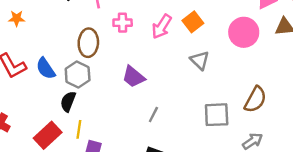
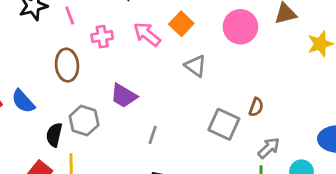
pink arrow: (162, 27) -> (147, 34), turned 105
gray hexagon: (78, 74) -> (84, 121), moved
brown semicircle: (255, 100) -> (256, 107), moved, size x0.6
gray square: (217, 115) -> (224, 124), turned 36

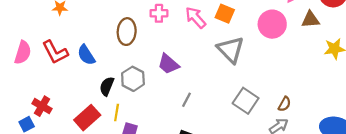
orange square: (181, 24) -> (225, 14), turned -30
gray triangle: (196, 66) -> (231, 50), size x1.5
brown semicircle: (256, 107) -> (284, 104), moved

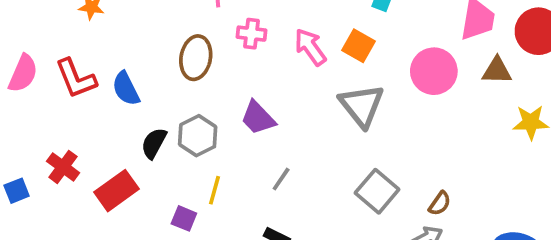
red cross: (42, 106) -> (63, 167), moved
yellow line: (117, 113) -> (214, 190), moved

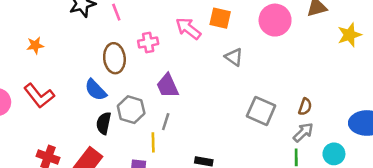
pink cross: (251, 34) -> (148, 42), moved
blue semicircle: (126, 89) -> (96, 90), moved
gray triangle: (362, 105) -> (234, 57), size x0.6
purple trapezoid: (258, 118) -> (168, 86), turned 36
gray line: (281, 179) -> (166, 122), moved

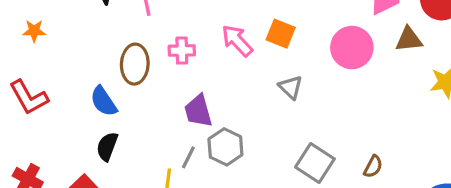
gray hexagon: (131, 110) -> (225, 147), moved

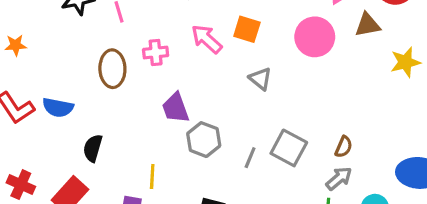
blue semicircle: (104, 101) -> (58, 107), moved, turned -40
gray line: (188, 157) -> (250, 158), moved

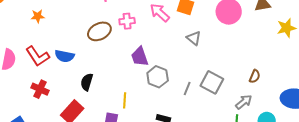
brown ellipse: (112, 69) -> (99, 31), turned 65
brown semicircle: (344, 147) -> (255, 76), moved
red cross: (21, 185) -> (40, 89), moved

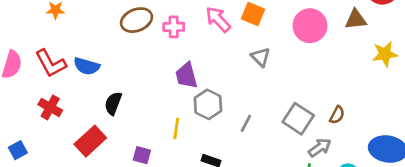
brown ellipse: (99, 31) -> (137, 20), moved
gray square: (212, 82) -> (298, 119), moved
yellow line: (125, 100) -> (176, 129), moved

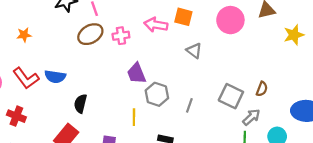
pink arrow: (218, 19) -> (156, 25), turned -30
red cross: (50, 107) -> (16, 116), moved

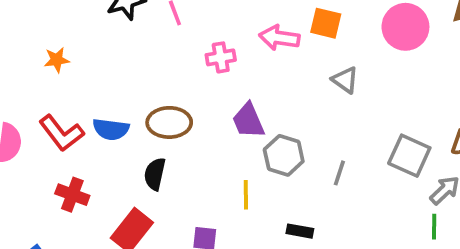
brown ellipse: (90, 34) -> (169, 122), moved, turned 30
red cross: (16, 116) -> (72, 195), moved

